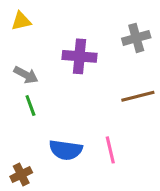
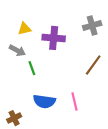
yellow triangle: (21, 21) -> (25, 29), moved
brown line: (138, 96) -> (93, 65), turned -40
green line: (30, 105) -> (32, 68), moved

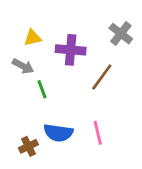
gray cross: (92, 26) -> (121, 34), turned -36
brown line: (93, 65) -> (102, 77), moved
brown cross: (14, 118) -> (28, 146), moved

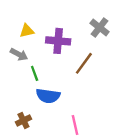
blue semicircle: (58, 133) -> (48, 96), moved
pink line: (98, 133) -> (75, 125), moved

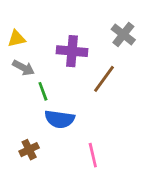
yellow triangle: (27, 31) -> (17, 39), moved

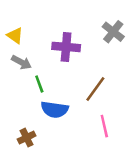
yellow triangle: (17, 39) -> (15, 36), turned 48
brown line: (104, 79) -> (95, 89), moved
pink line: (93, 155) -> (104, 126), moved

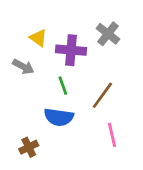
gray cross: (113, 32) -> (108, 34), moved
yellow triangle: (15, 36) -> (38, 38), moved
green line: (39, 84) -> (63, 86), moved

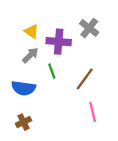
gray arrow: (23, 67) -> (30, 55), moved, turned -72
blue semicircle: (59, 117) -> (24, 88), moved

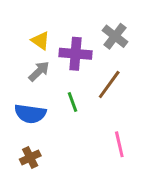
green line: (52, 71) -> (73, 102), moved
brown line: (85, 79) -> (109, 84), moved

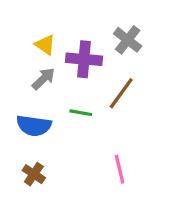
green line: (73, 102) -> (81, 113), turned -60
pink line: (119, 144) -> (120, 169), moved
brown cross: (30, 157) -> (34, 174), turned -30

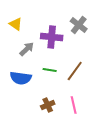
yellow triangle: (45, 45) -> (16, 24), moved
brown line: (121, 93) -> (75, 71), moved
brown cross: (34, 174) -> (48, 105), moved, turned 32

